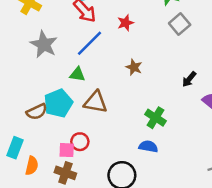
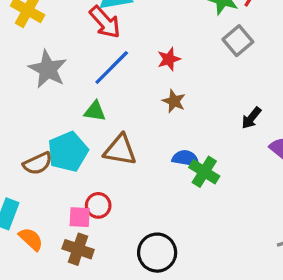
red star: (125, 23) -> (169, 59), moved
blue semicircle: (148, 146) -> (186, 158), moved
orange semicircle: (32, 166) -> (31, 239), turned -60

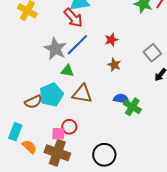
gray square: (238, 41) -> (152, 53), moved
gray star: (48, 69) -> (55, 49), moved
brown cross: (78, 249) -> (57, 153), size x1.4

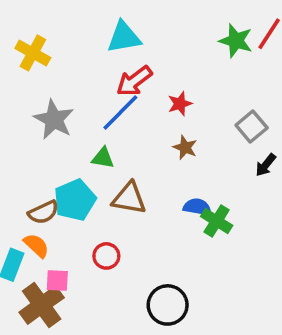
red arrow: (73, 18) -> (134, 81), moved, turned 95
gray star: (55, 49) -> (54, 119), moved
pink square: (58, 134) -> (57, 280), moved
orange semicircle: (29, 147) -> (36, 245), moved
brown cross: (57, 153) -> (42, 305), moved, turned 35

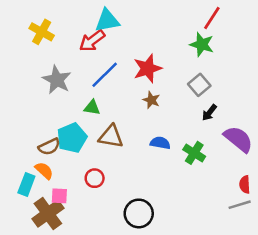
green star: (236, 41) -> (202, 44), moved
red arrow: (134, 81) -> (92, 41), moved
red star: (180, 104) -> (148, 68), size x1.6
green cross: (217, 221) -> (194, 153), moved

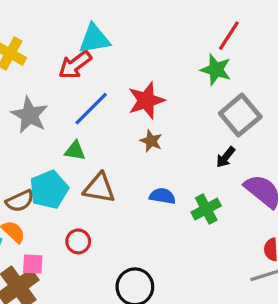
gray square: (199, 85) -> (240, 115), moved, size x1.4
green cross: (194, 153) -> (206, 209), turned 30

